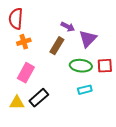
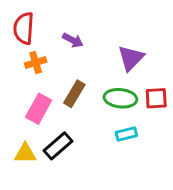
purple arrow: (68, 27) -> (73, 40), moved
brown rectangle: (57, 46) -> (74, 94), moved

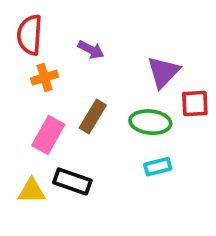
red square: (156, 98) -> (195, 104), moved
black rectangle: (58, 146) -> (72, 181), turned 60

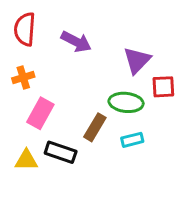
purple arrow: (91, 50) -> (76, 42), size x1.4
orange cross: (45, 78) -> (23, 77), moved
brown rectangle: (93, 116) -> (95, 127), moved

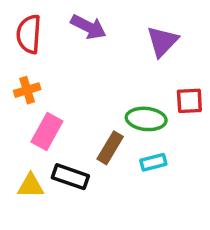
purple arrow: (76, 42) -> (88, 27), moved
purple triangle: (137, 60) -> (162, 41), moved

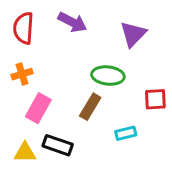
red square: (189, 101) -> (155, 99), moved
green ellipse: (146, 119) -> (108, 76), moved
brown rectangle: (110, 148) -> (90, 107), moved

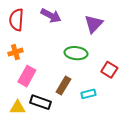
red square: (155, 99) -> (109, 70), turned 35
brown rectangle: (90, 107) -> (63, 85), moved

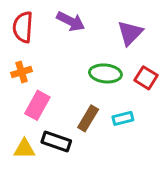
red square: (109, 70) -> (146, 78), moved
cyan rectangle: (88, 94) -> (123, 118), moved

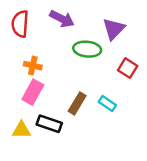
orange cross: (21, 72) -> (33, 66), moved, turned 30
green ellipse: (105, 73) -> (87, 49), moved
cyan rectangle: (123, 118) -> (107, 103), turned 48

